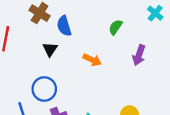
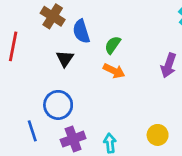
green semicircle: (115, 27) -> (113, 45), moved

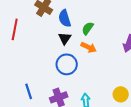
black triangle: (65, 59) -> (65, 38), moved
blue circle: (58, 105) -> (67, 64), moved

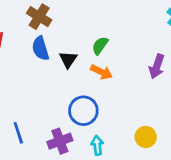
blue semicircle: (65, 18) -> (40, 48), moved
blue circle: (67, 64) -> (83, 111), moved

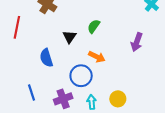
blue semicircle: (40, 48) -> (46, 58), moved
orange arrow: (101, 72) -> (97, 57), moved
yellow circle: (146, 137) -> (118, 99), moved

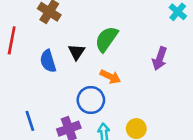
green semicircle: (94, 26) -> (106, 39), size x1.5
blue semicircle: (46, 58) -> (48, 61), moved

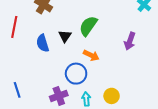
blue line: (30, 121) -> (17, 90), moved

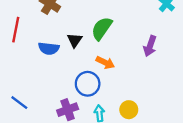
blue semicircle: (43, 43) -> (49, 48), turned -66
blue line: (17, 90) -> (19, 103), turned -35

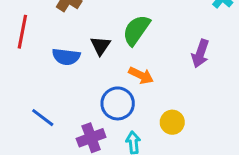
blue line: (19, 103) -> (43, 118), moved
yellow circle: (129, 110) -> (172, 122), moved

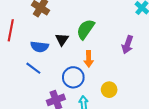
orange arrow: (141, 75) -> (89, 59), turned 63
blue line: (43, 118) -> (33, 68), moved

